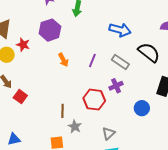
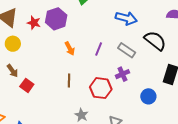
red star: (23, 45) -> (34, 23), moved
brown line: (63, 111) -> (69, 81), moved

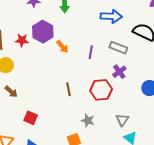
orange arrow: (70, 48) -> (62, 47), moved
red square: (27, 85) -> (31, 118), moved

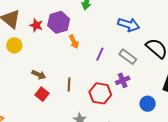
brown arrow: (11, 92) -> (39, 75), moved, turned -32
red square: (31, 118) -> (42, 94), moved

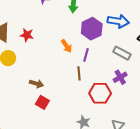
purple hexagon: (59, 22) -> (92, 29), moved
purple line: (100, 54) -> (86, 55), moved
brown line: (69, 84) -> (79, 73), moved

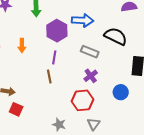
orange arrow: (67, 46) -> (22, 46), moved, turned 40
red hexagon: (100, 93) -> (83, 100), moved

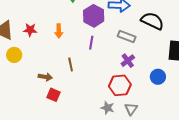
brown line: (49, 77) -> (71, 64), moved
gray star: (59, 125) -> (107, 108), moved

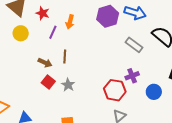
purple line: (91, 43) -> (53, 32), moved
purple cross: (128, 61) -> (132, 76), moved
brown line: (71, 64) -> (65, 56), moved
gray star: (107, 108) -> (68, 85), moved

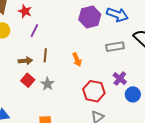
orange arrow: (70, 22) -> (77, 60), moved, turned -40
gray rectangle: (134, 45) -> (115, 47), turned -48
brown arrow: (45, 63) -> (25, 61), turned -32
purple cross: (132, 76) -> (120, 79), moved, turned -32

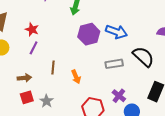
red star: (25, 11) -> (32, 29), moved
brown line: (45, 55) -> (53, 68), moved
red square: (28, 80) -> (27, 97), turned 32

